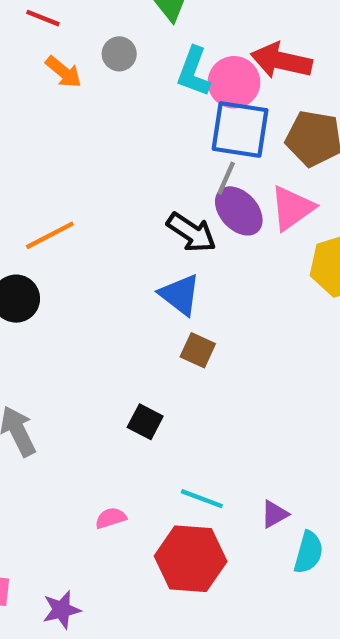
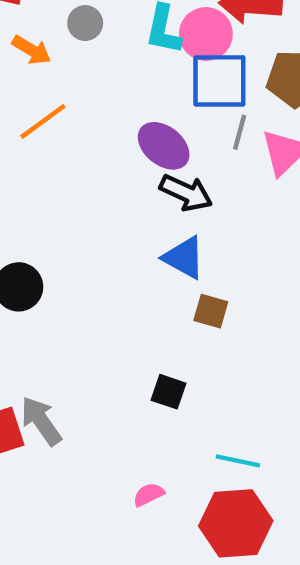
gray line: (226, 178) -> (240, 132), moved
purple ellipse: (239, 211) -> (164, 146), moved
orange line: (50, 235) -> (43, 121), moved

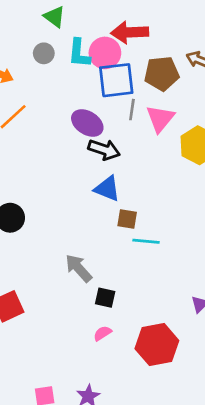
gray circle: (85, 23) -> (44, 53), moved
black square: (168, 392) -> (105, 298), moved
gray arrow: (41, 421) -> (79, 268), moved
cyan line: (238, 461) -> (146, 241), moved

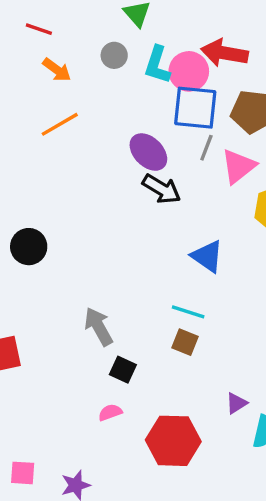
blue triangle: (107, 189) -> (207, 256), moved
brown square: (127, 219) -> (185, 342), moved

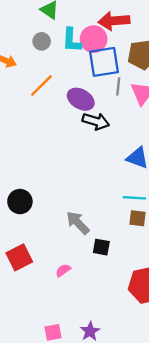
orange line: (60, 124) -> (41, 86), moved
black circle: (29, 247) -> (20, 202), moved
pink semicircle: (110, 412) -> (63, 270), moved

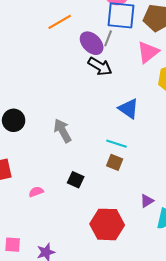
gray line: (118, 86) -> (108, 38), moved
gray arrow: (78, 223) -> (62, 131), moved

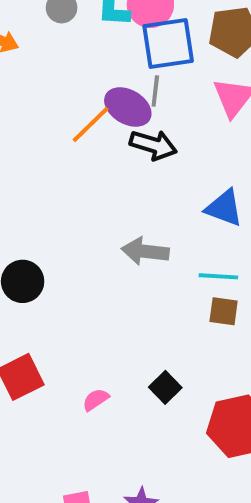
orange line: (60, 22) -> (91, 124), moved
gray arrow: (62, 131) -> (145, 251), moved, turned -40
black square: (76, 180) -> (165, 387), moved, turned 35

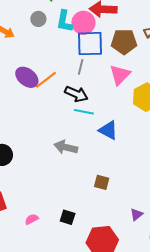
purple ellipse: (128, 107) -> (27, 77), moved
cyan line: (218, 276) -> (84, 112), moved
black square: (165, 387) -> (68, 217), turned -35

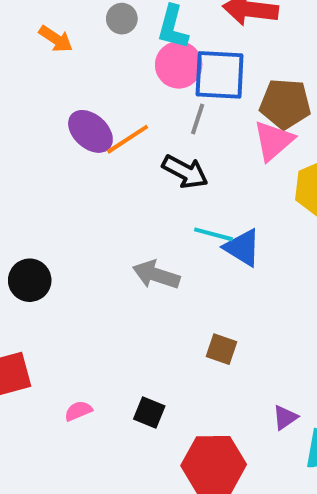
pink circle: (83, 23) -> (179, 65), moved
brown pentagon: (124, 42) -> (285, 104), moved
cyan line: (84, 112) -> (213, 234), moved

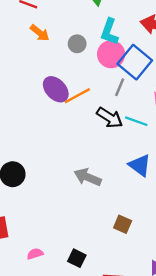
gray circle: (122, 19) -> (77, 44), moved
blue square: (220, 75) -> (135, 62), turned 32
cyan line: (213, 234) -> (136, 121), moved

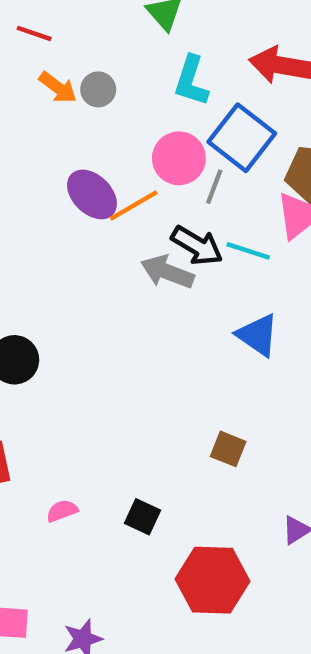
gray circle: (77, 44) -> (98, 89), moved
pink circle: (111, 54) -> (179, 158), moved
gray arrow: (88, 177) -> (167, 272), moved

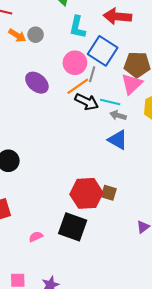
orange line: (134, 205) -> (78, 86), moved
gray arrow: (167, 272) -> (118, 115), moved, size x0.7
pink semicircle: (62, 511) -> (36, 237), moved
black square: (142, 517) -> (73, 227), size x1.8
red hexagon: (213, 580) -> (86, 193), moved

